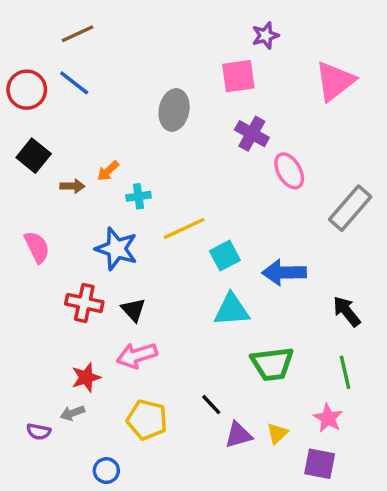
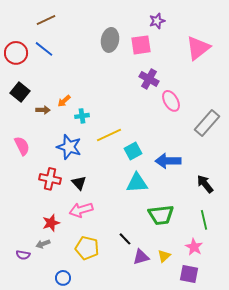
gray ellipse: (174, 110) -> (110, 40), moved

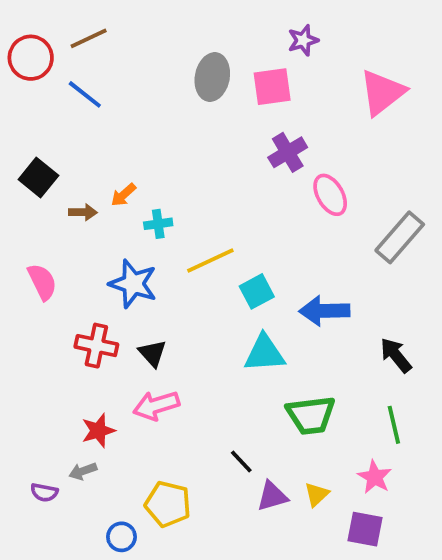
red circle: (16, 53) -> (31, 58), moved
purple cross: (149, 79) -> (288, 152), turned 30
yellow pentagon: (87, 248) -> (168, 504), moved

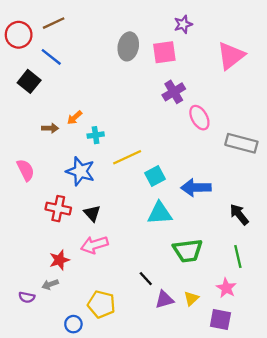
black square: (38, 177) -> (29, 81), moved
gray rectangle: (400, 237) -> (241, 143), turned 64

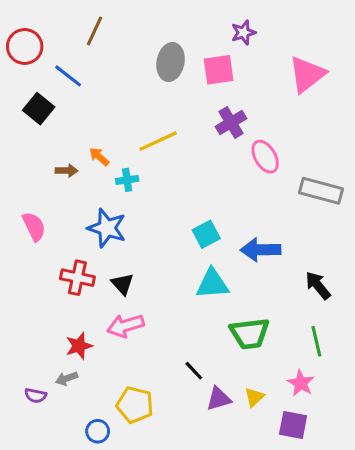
brown line: (54, 23) -> (95, 31), moved, turned -40
orange arrow: (75, 118) -> (99, 157), turned 84
yellow line: (127, 157) -> (158, 141), moved

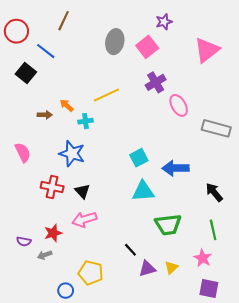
pink square: (219, 70) -> (147, 47), turned -30
purple semicircle: (36, 396) -> (24, 241), moved
purple square: (293, 425) -> (209, 288), moved

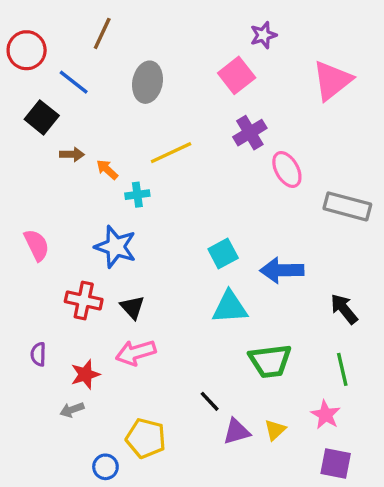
gray ellipse: (115, 42) -> (147, 82), moved
brown arrow: (45, 115) -> (72, 154), moved
purple semicircle: (24, 241) -> (38, 354), moved, turned 80

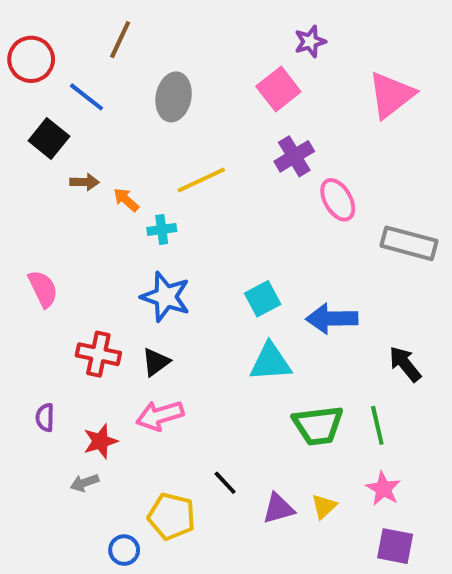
blue star: (116, 247) -> (166, 297), moved
black triangle: (132, 307) -> (156, 362), turned 36
green line: (342, 369) -> (377, 425), moved
black line: (210, 401) -> (225, 483), moved

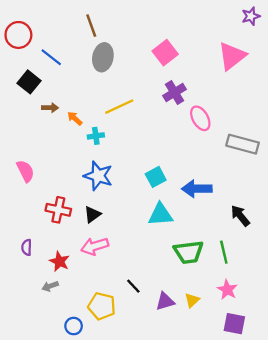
brown line: (120, 40) -> (91, 26), moved, turned -45
purple star: (310, 42) -> (251, 16), moved
red star: (100, 441) -> (59, 261), turned -30

